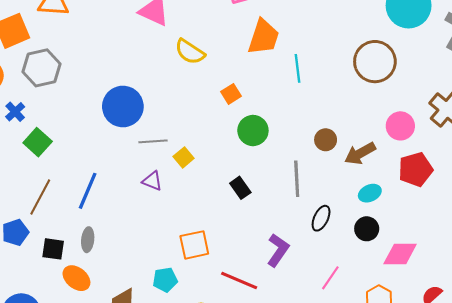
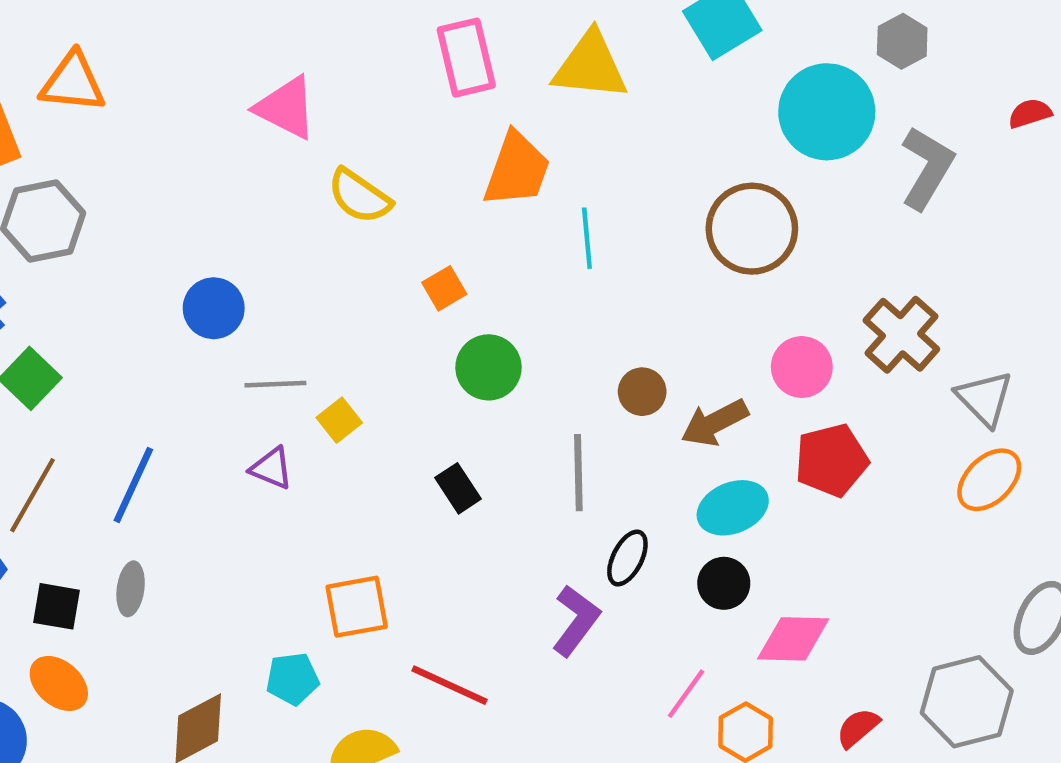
blue circle: (123, 107) -> (214, 308), size x0.7
cyan ellipse: (370, 193) -> (733, 508), size x1.4
purple L-shape: (278, 250) -> (576, 621), moved
orange ellipse: (76, 278) -> (59, 683), moved
pink line: (330, 278) -> (686, 694), moved

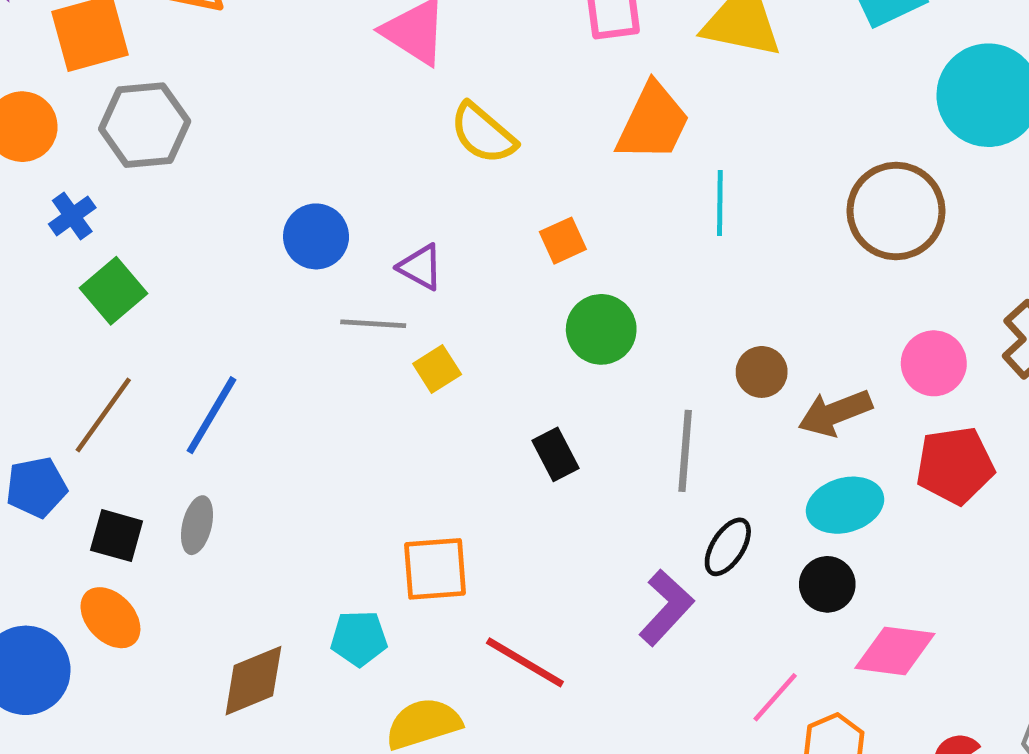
purple triangle: (271, 468) -> (421, 267), moved

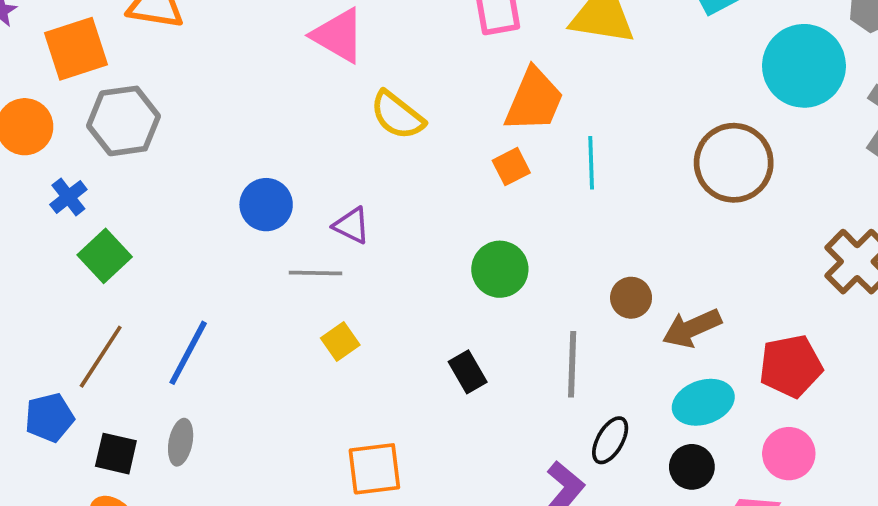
orange square: (563, 241) -> (511, 167), moved
pink circle: (934, 363) -> (789, 454), moved
yellow square: (437, 369) -> (340, 341), moved

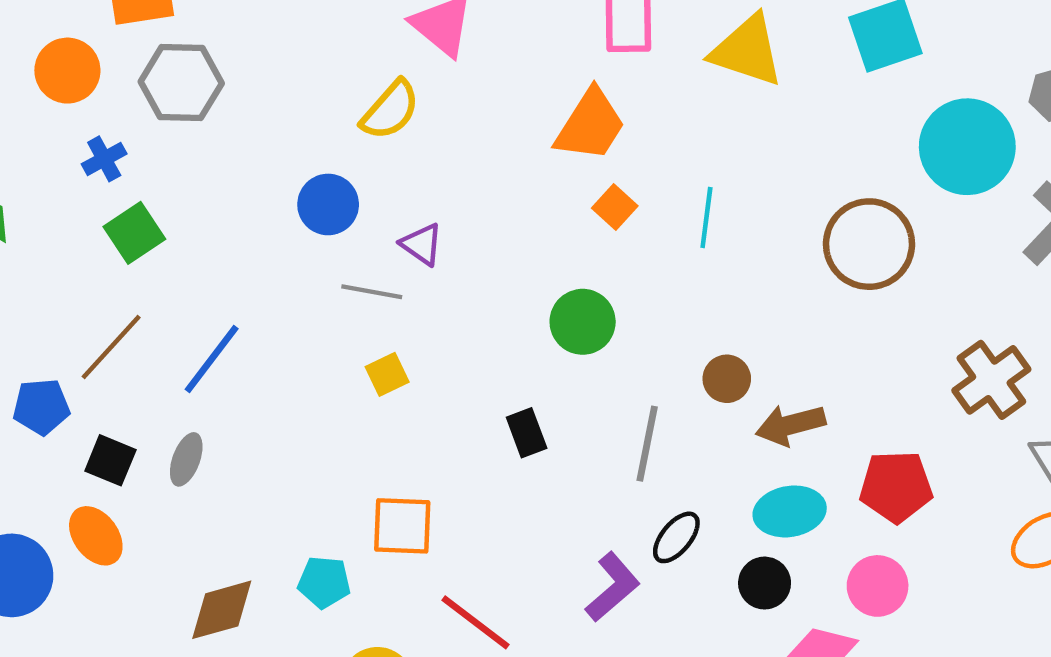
orange trapezoid: (534, 100) -> (590, 125), moved
yellow semicircle: (397, 115) -> (390, 110), moved, turned -96
orange square: (511, 167) -> (615, 207), turned -30

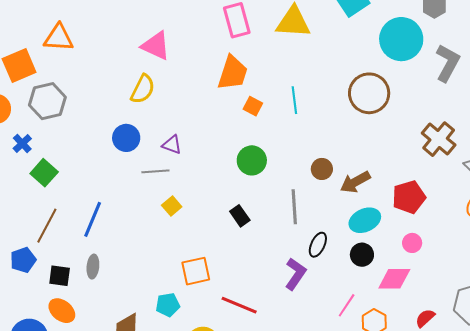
pink circle: (878, 586) -> (412, 243), size x0.7

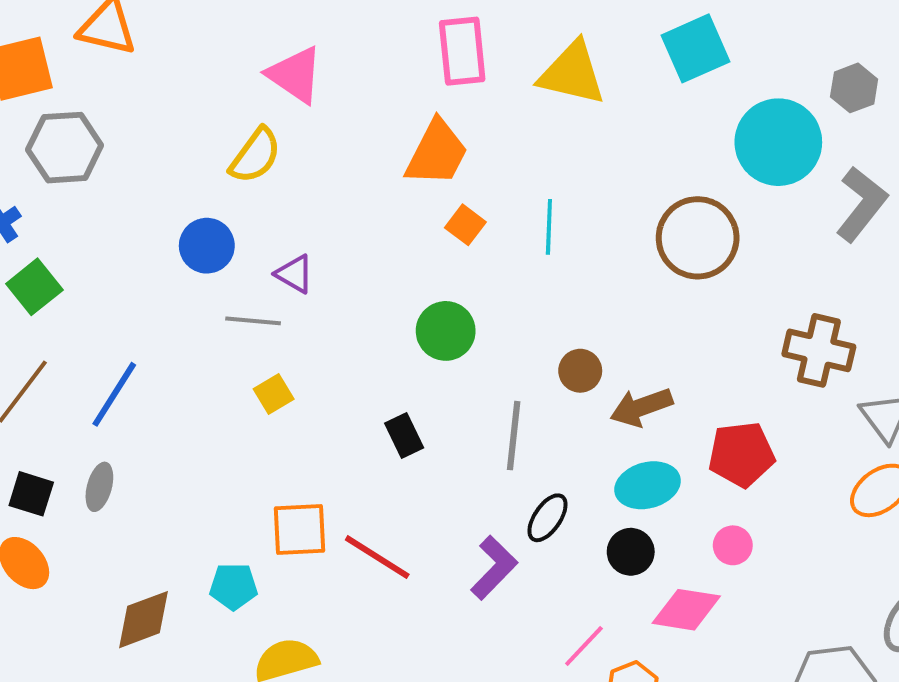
brown cross: (439, 139) -> (819, 350), turned -36
red line: (239, 305) -> (377, 557), moved

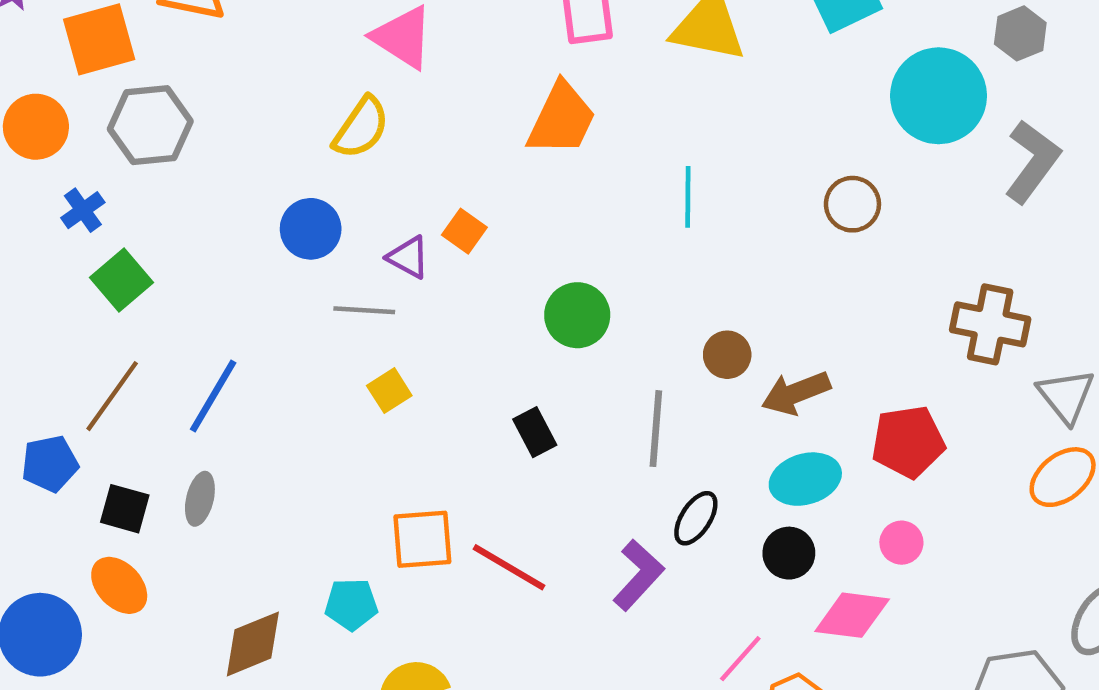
orange square: (465, 225) -> (464, 231), moved
brown circle: (698, 238) -> (852, 204), size x0.6

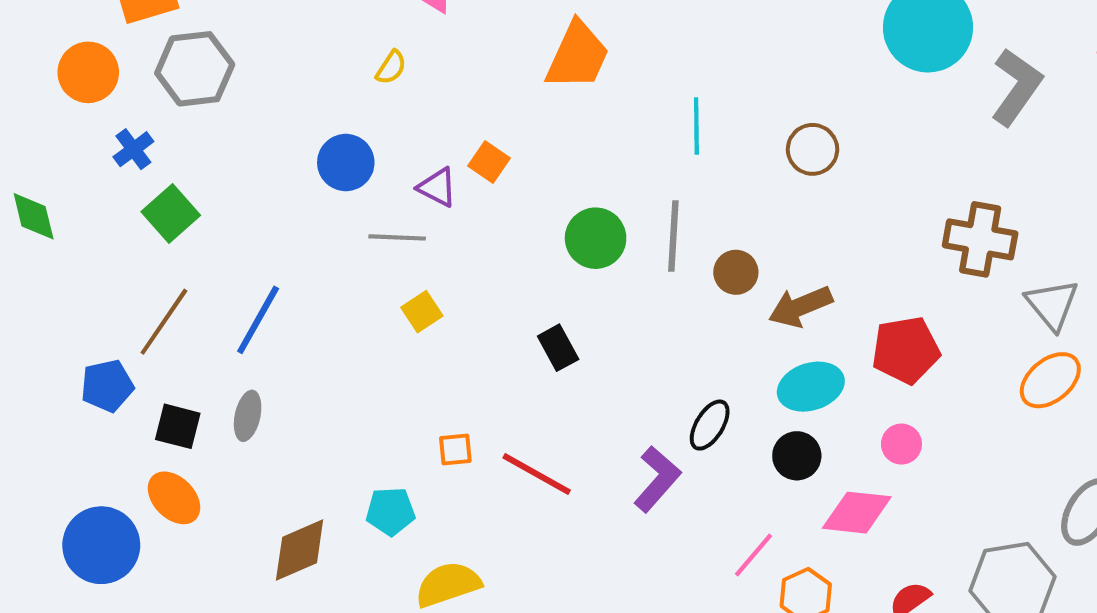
yellow semicircle: (361, 128) -> (391, 67), size x0.6
brown circle: (852, 204) -> (813, 149), moved
gray line: (656, 429) -> (673, 236), moved
orange square: (422, 539) -> (455, 450), size x0.6

